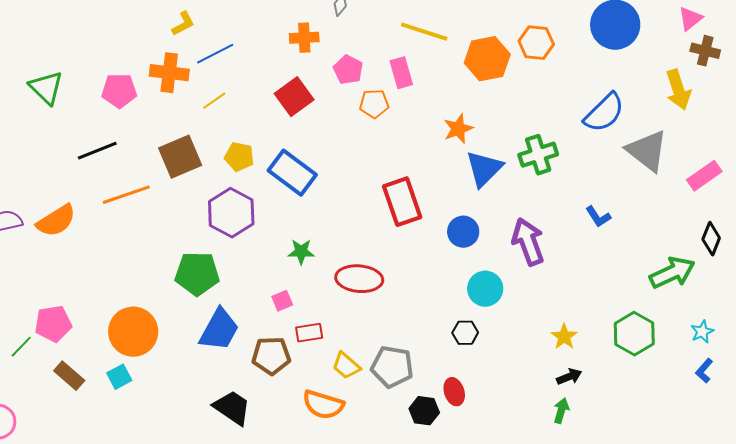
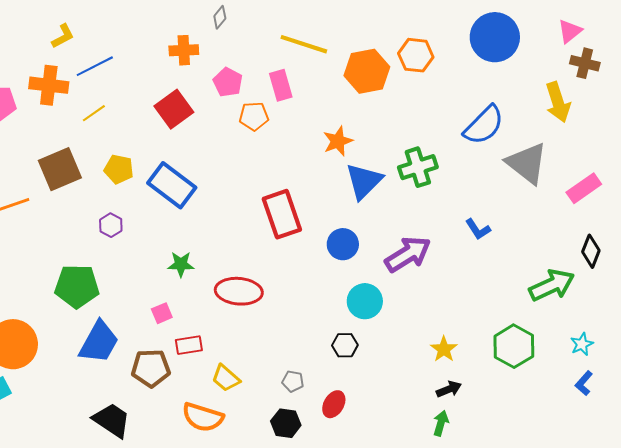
purple hexagon: (231, 213) -> (111, 225), size x0.5
purple arrow: (528, 242) -> (408, 254), turned 78
gray pentagon: (392, 367) -> (293, 381), moved, size x0.5
red ellipse: (454, 392) -> (334, 404), turned 48
black hexagon: (424, 411) -> (286, 423), moved

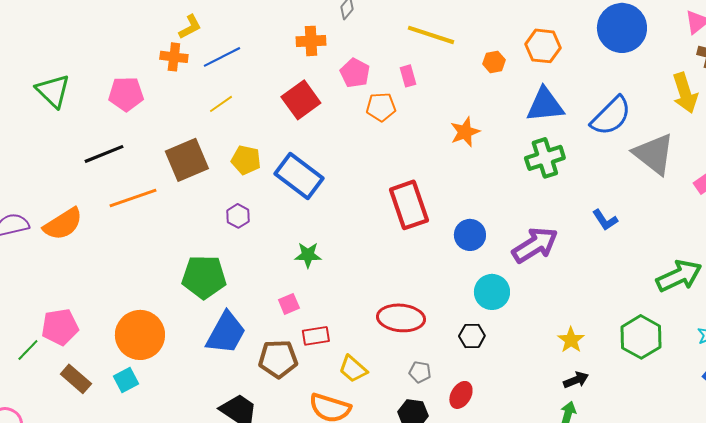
orange hexagon: (367, 71) -> (494, 62), size x0.5
orange cross: (49, 85) -> (174, 57), moved, size x0.7
pink rectangle: (281, 85) -> (408, 76), size x0.7
blue triangle: (364, 181) -> (545, 105), moved, turned 39
red ellipse: (239, 291) -> (401, 318), moved

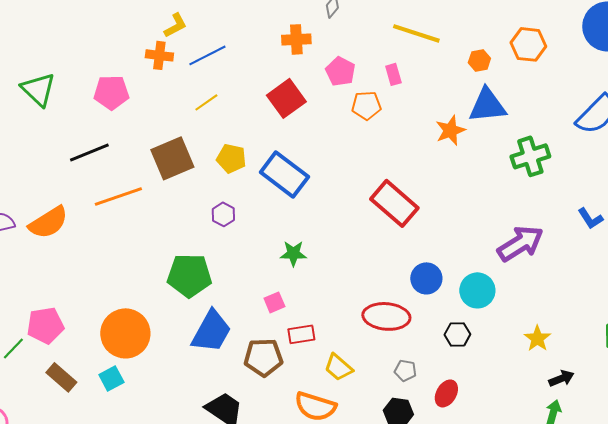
blue triangle: (545, 105) -> (487, 105), moved
red rectangle: (409, 205) -> (394, 203), turned -30
blue circle: (470, 235) -> (426, 278), moved
yellow star: (571, 340) -> (537, 338), moved

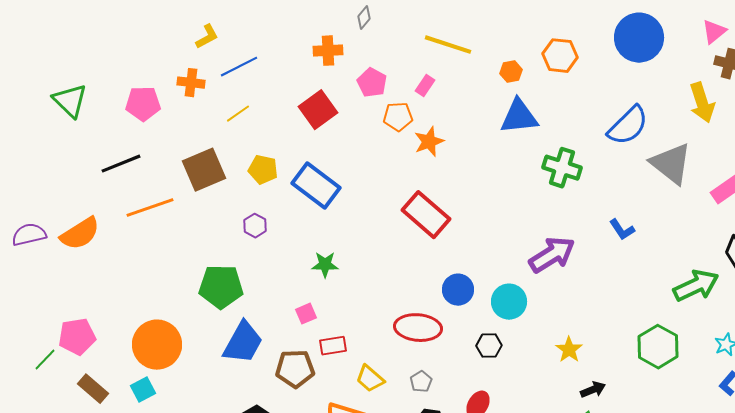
orange cross: (159, 55) -> (191, 83), moved
pink rectangle: (393, 74) -> (425, 86), turned 50
orange star: (450, 130) -> (429, 142), moved
green cross: (530, 156) -> (562, 168), turned 36
gray pentagon: (405, 370) -> (421, 382), moved, turned 30

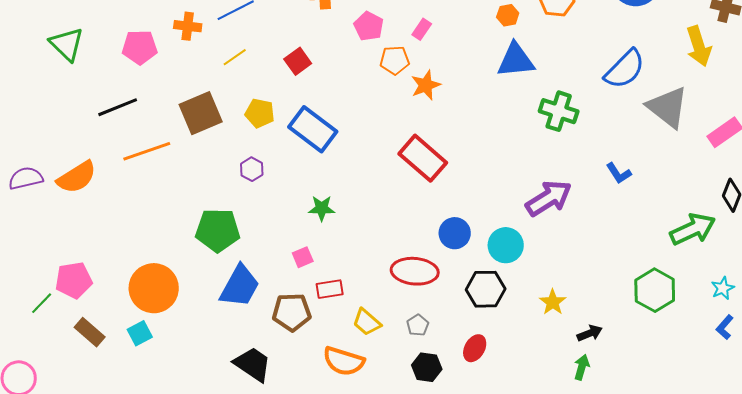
red square: (318, 110) -> (298, 61), moved, size x0.7
black hexagon: (489, 346) -> (486, 289), size x1.5
yellow star: (569, 350) -> (553, 302), moved

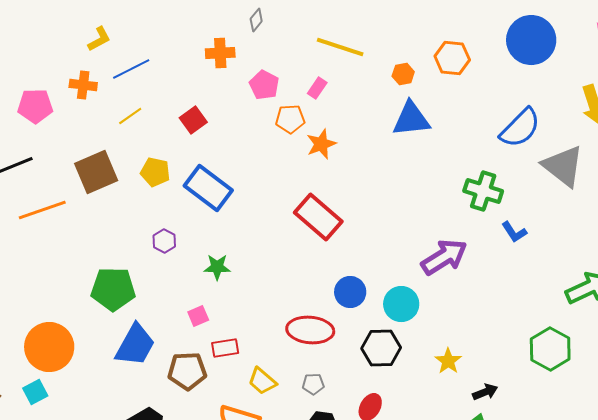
green cross: (559, 111) -> (483, 191), moved
purple hexagon: (252, 169) -> (164, 241), moved
gray pentagon: (418, 325) -> (313, 384), turned 30

